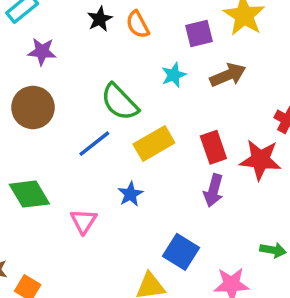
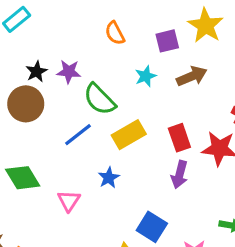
black star: (100, 19) -> (37, 72), moved
purple star: (42, 52) -> (69, 72), moved

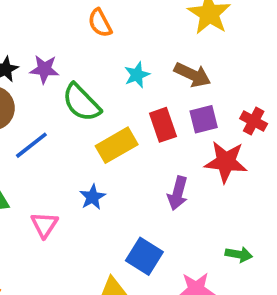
purple square: (167, 41) -> (204, 119), moved
brown arrow: (192, 76) -> (193, 75), turned 48
blue line: (78, 135) -> (31, 145), moved
red rectangle: (179, 138) -> (163, 125), moved

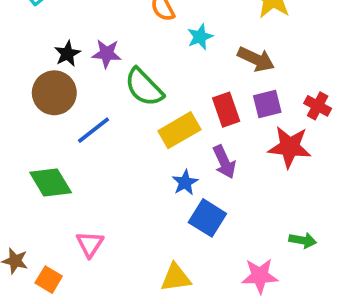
cyan star: (137, 75) -> (200, 37), moved
purple arrow: (178, 193) -> (224, 162), moved, turned -40
blue star: (93, 197) -> (185, 182), moved
pink triangle: (44, 225) -> (90, 244), moved
blue square: (144, 256) -> (207, 218), moved

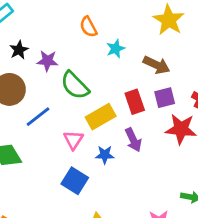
black star: (67, 54) -> (19, 50), moved
blue star: (185, 182) -> (105, 155), turned 30
blue square: (207, 218) -> (75, 181), moved
pink triangle: (90, 244) -> (73, 140), moved

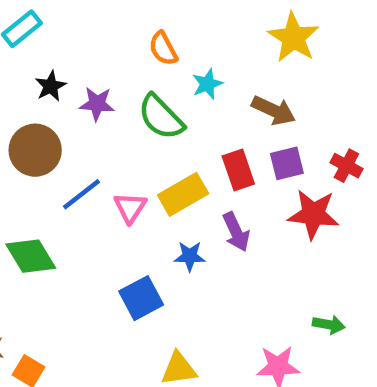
green semicircle: (75, 85) -> (161, 117), moved
pink triangle: (73, 140) -> (130, 208), moved
blue square: (75, 181) -> (141, 298), turned 30

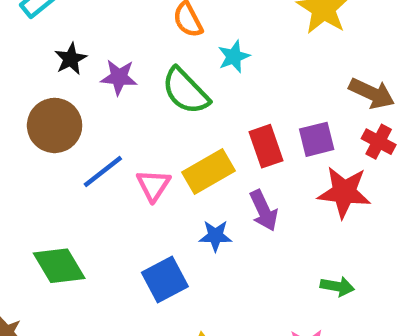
brown arrow: (274, 110) -> (372, 93), moved
green diamond: (31, 256) -> (59, 266), moved
green arrow: (329, 325) -> (337, 286), moved

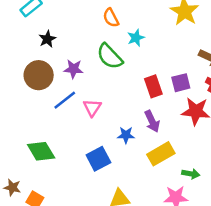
purple star: (119, 77) -> (74, 69), moved
yellow rectangle: (209, 171) -> (161, 154), moved
green arrow: (337, 286) -> (191, 174), moved

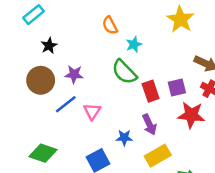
green semicircle: (110, 56) -> (124, 72), moved
green diamond: (41, 151) -> (43, 153), turned -40

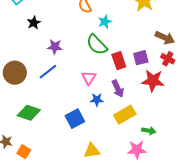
brown circle: (41, 80) -> (15, 73), moved
pink triangle: (92, 111) -> (89, 78), moved

